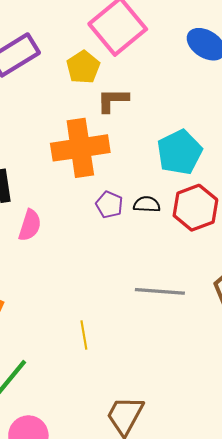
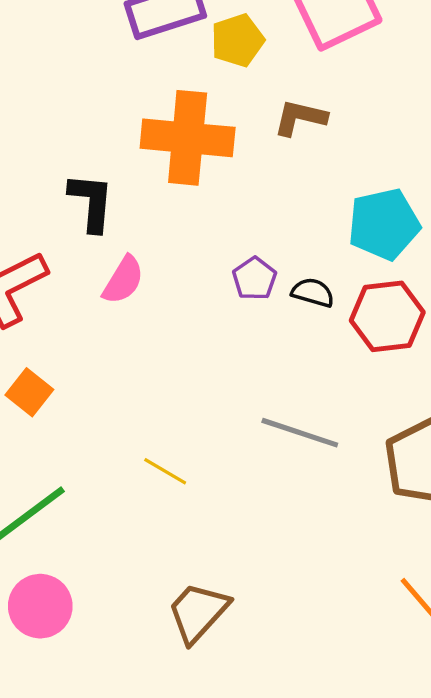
yellow pentagon: (83, 67) -> (237, 40), moved
orange cross: (80, 148) -> (188, 138), moved
yellow line: (84, 335) -> (165, 471), turned -64

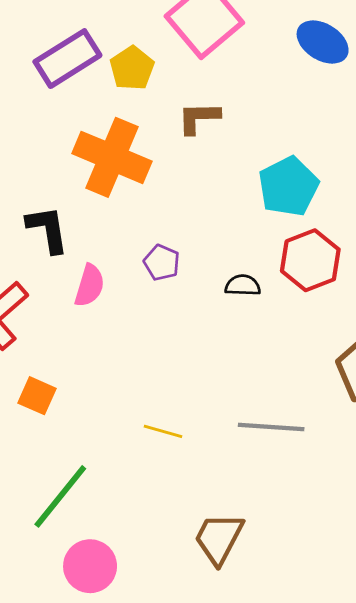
orange cross: (188, 138) -> (112, 157), turned 32
purple pentagon: (255, 279) -> (162, 263), moved
black semicircle: (313, 293) -> (243, 285), moved
gray line: (300, 433) -> (271, 427), moved

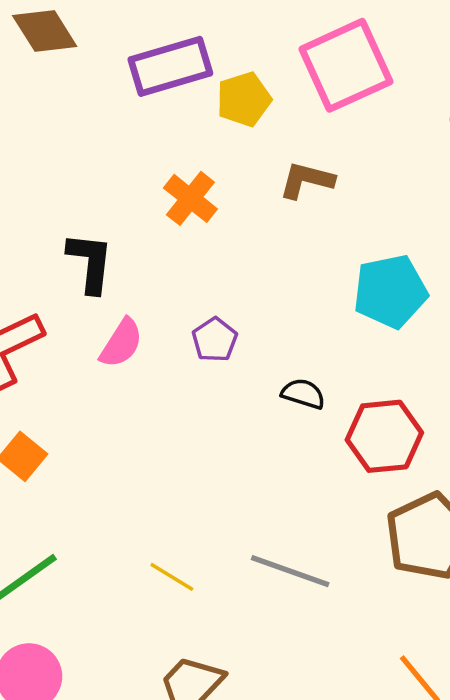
orange cross: (112, 157) -> (190, 198), size x0.6
red hexagon: (310, 260) -> (384, 436), moved
yellow line: (163, 431) -> (172, 577), moved

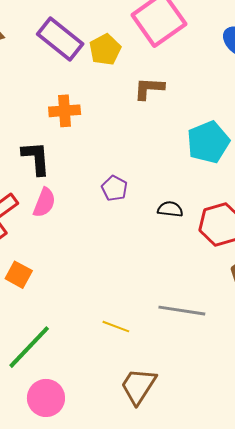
purple rectangle: (170, 66) -> (60, 39), turned 66
orange cross: (190, 198) -> (65, 111), moved, turned -32
pink semicircle: (121, 343) -> (44, 203), moved

